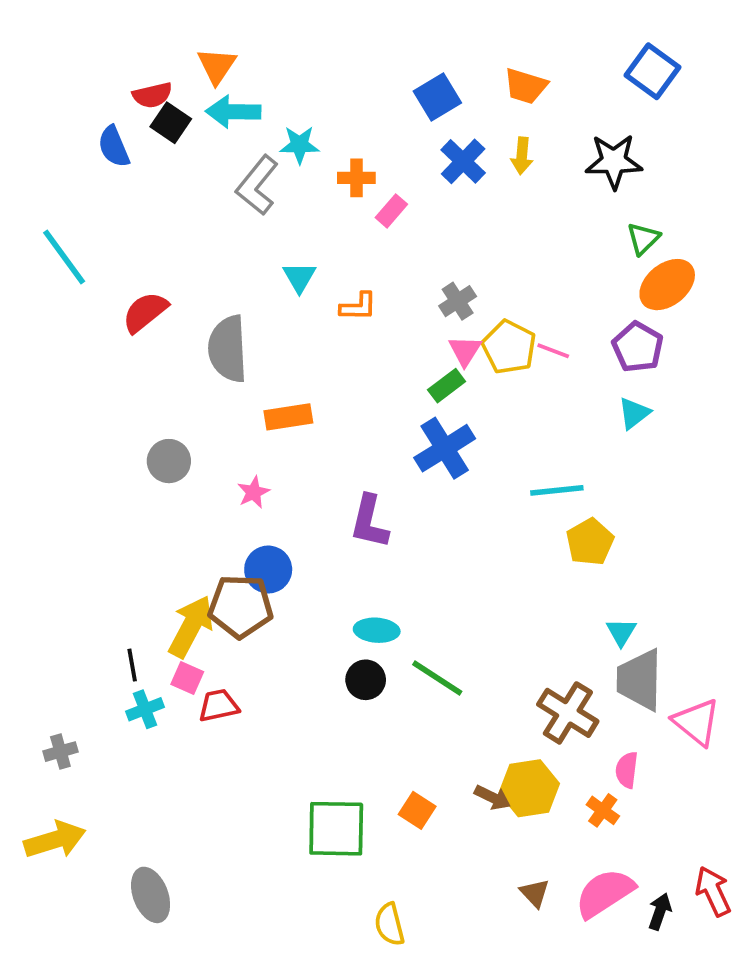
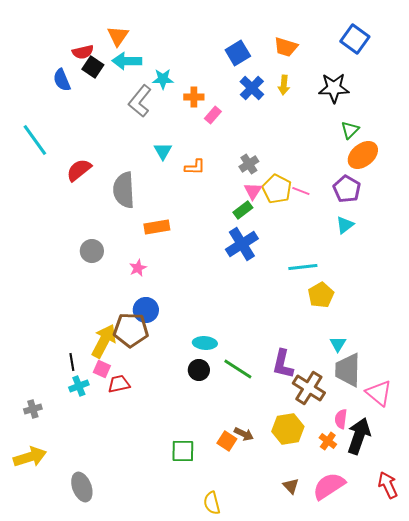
purple L-shape: (369, 522) -> (283, 364), moved
brown arrow: (492, 797) -> (244, 434), moved
green square: (336, 829) -> (183, 451), size x0.7
black arrow: (660, 911) -> (359, 436), moved, size x1.8

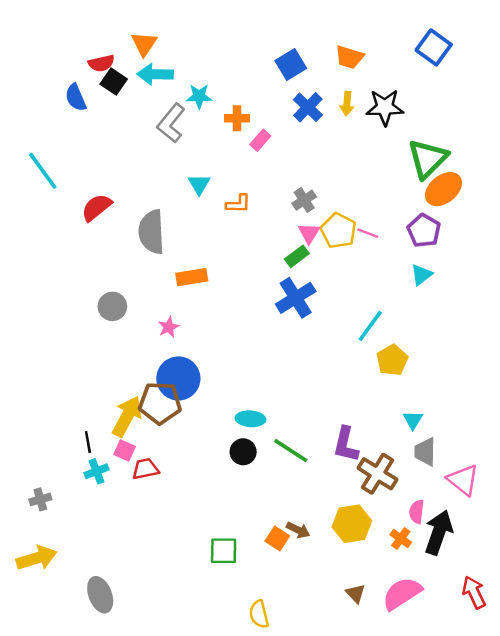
black star: (334, 88) -> (385, 107), moved
green triangle: (350, 130) -> (428, 159), size x1.8
cyan line: (303, 267) -> (370, 326), turned -48
blue circle: (146, 310) -> (178, 378), size x1.4
gray trapezoid: (348, 370) -> (425, 452), size x0.7

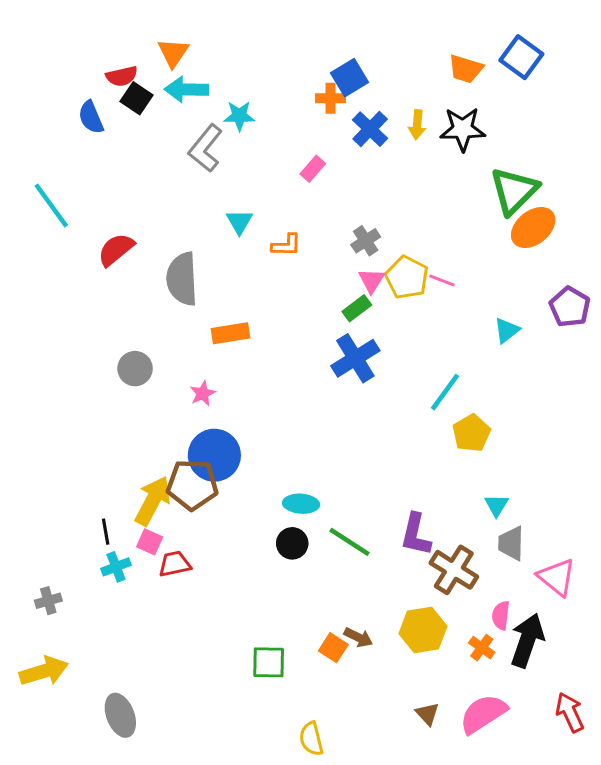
orange trapezoid: (349, 57) -> (466, 69), moved
orange cross: (237, 118) -> (330, 98), moved
purple pentagon: (424, 231) -> (570, 307), moved

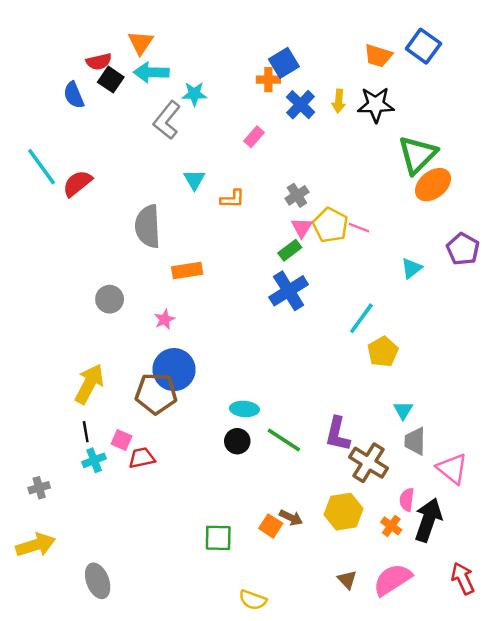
red semicircle: (116, 250) -> (77, 183), moved
yellow arrow: (153, 501) -> (89, 384), moved
yellow semicircle: (311, 739) -> (253, 600), turned -56

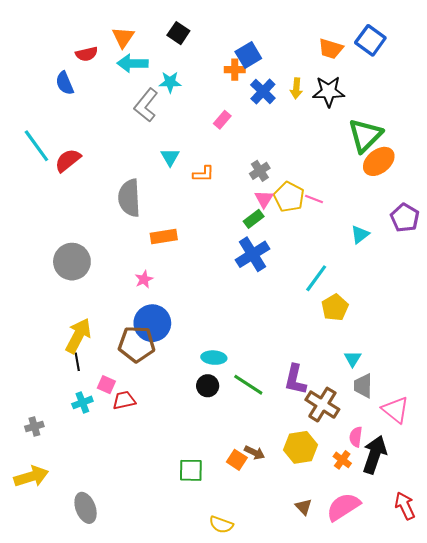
black square: (111, 80) -> (178, 33), moved
gray circle: (110, 299) -> (72, 262), moved, size x1.5
black line: (86, 432) -> (77, 362), moved

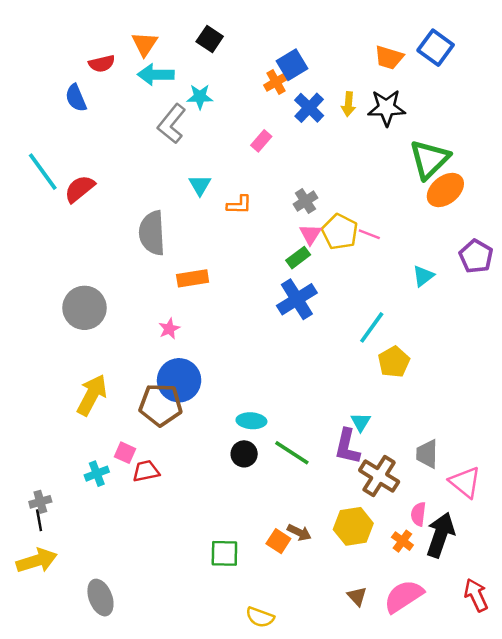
orange cross: (235, 70) -> (276, 82), turned -30
cyan triangle: (353, 359) -> (361, 422), moved
black line: (77, 362) -> (39, 520), moved

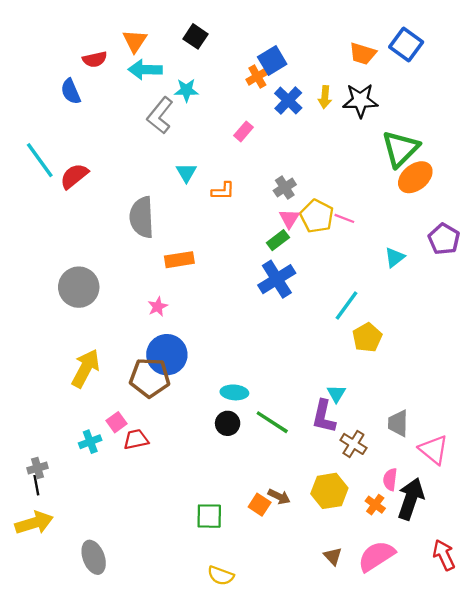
pink square: (125, 453) -> (117, 422), turned 30
brown cross: (379, 476) -> (353, 444), size x0.7
yellow semicircle: (260, 617) -> (221, 576), moved

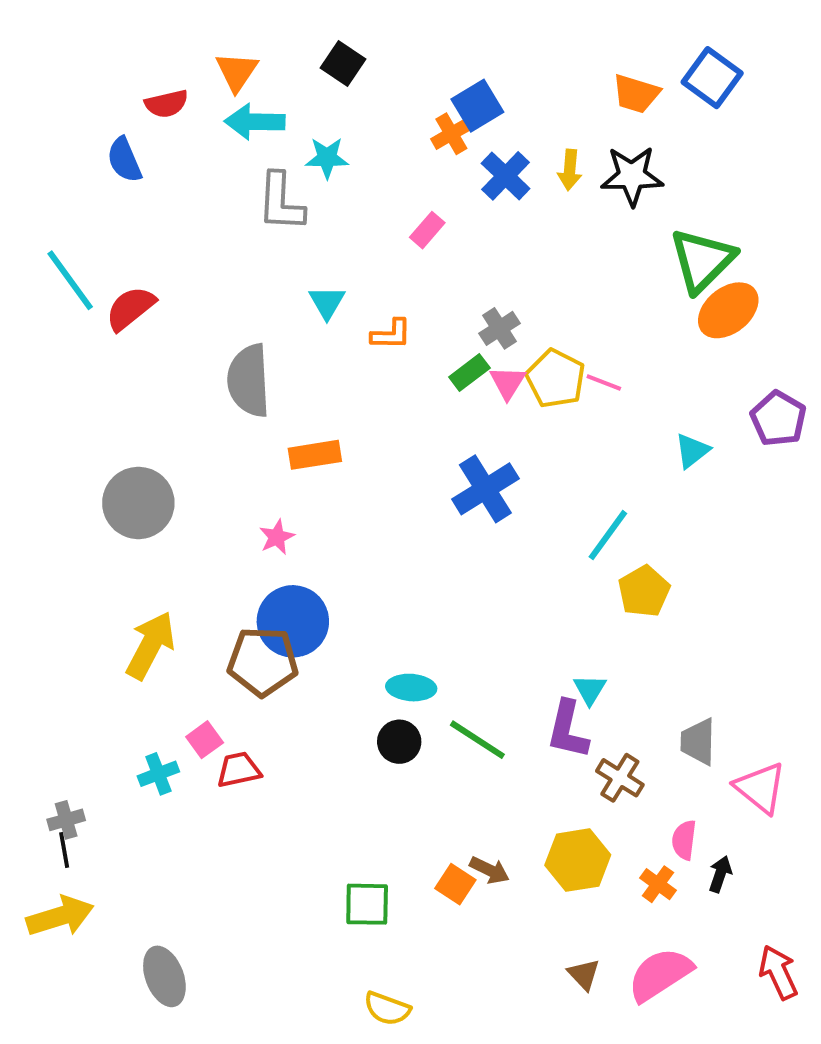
gray L-shape: (160, 115) -> (281, 202), turned -36
green rectangle: (278, 240) -> (469, 373), moved
black arrow: (411, 499) -> (720, 874), size x0.5

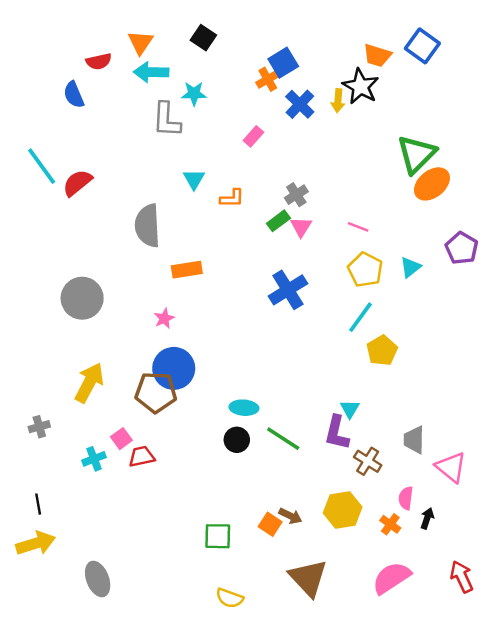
black star: (632, 176) -> (361, 86), moved, turned 30
yellow pentagon: (556, 379) -> (365, 270), moved
gray cross: (66, 820) -> (39, 427), moved
brown triangle: (584, 974) -> (308, 578), moved, size x2.0

